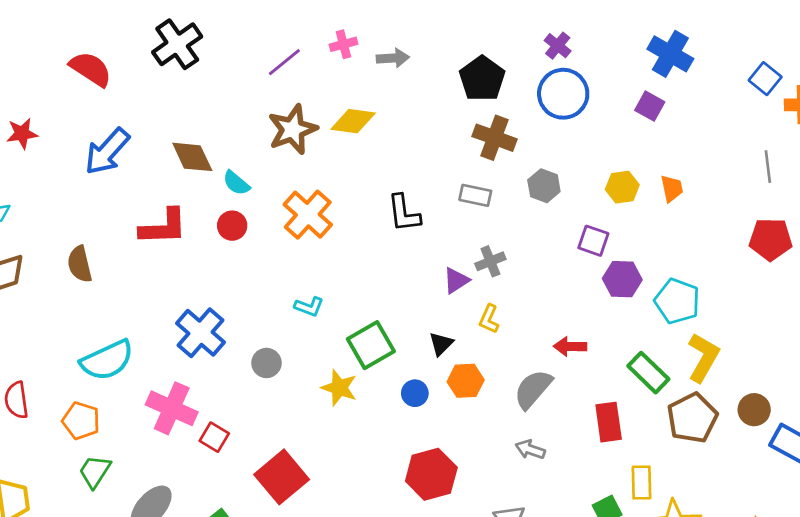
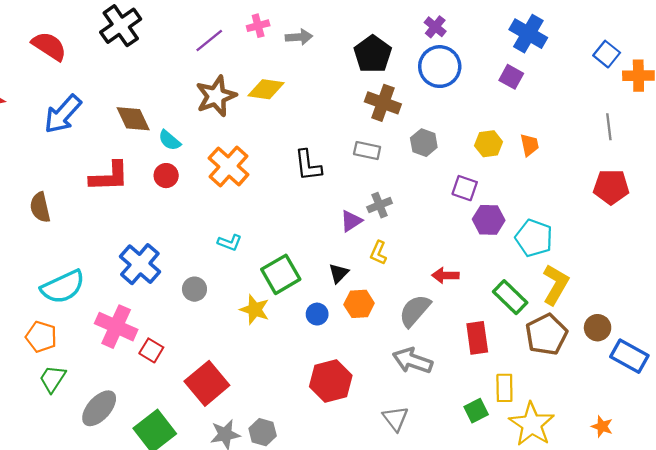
gray arrow: (530, 450) -> (412, 361), size x1.6

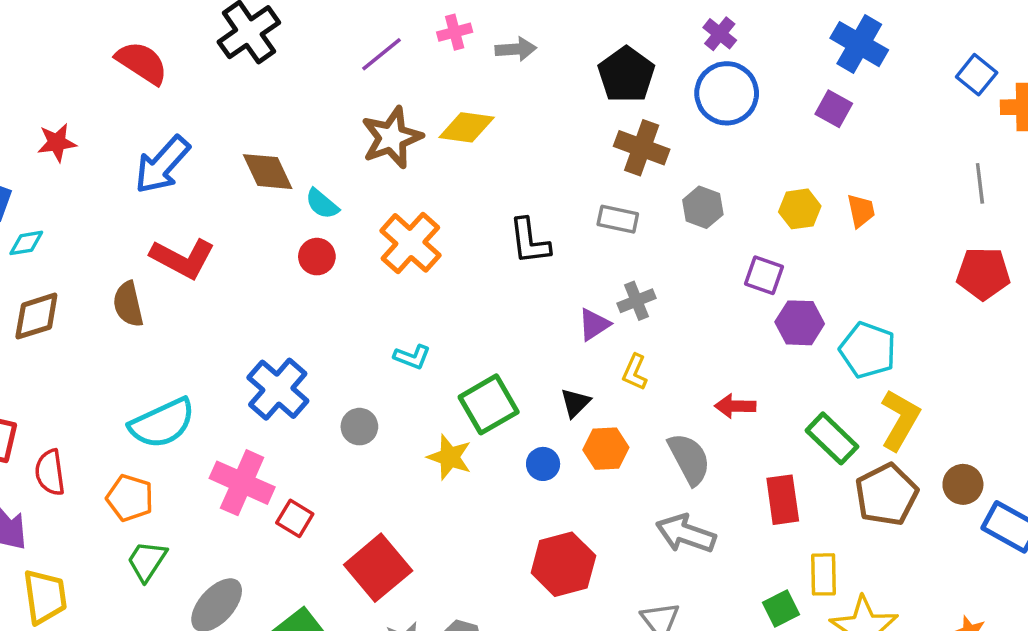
red L-shape: (109, 177) -> (183, 258), moved, turned 30
gray semicircle: (415, 311) -> (689, 459), turned 111

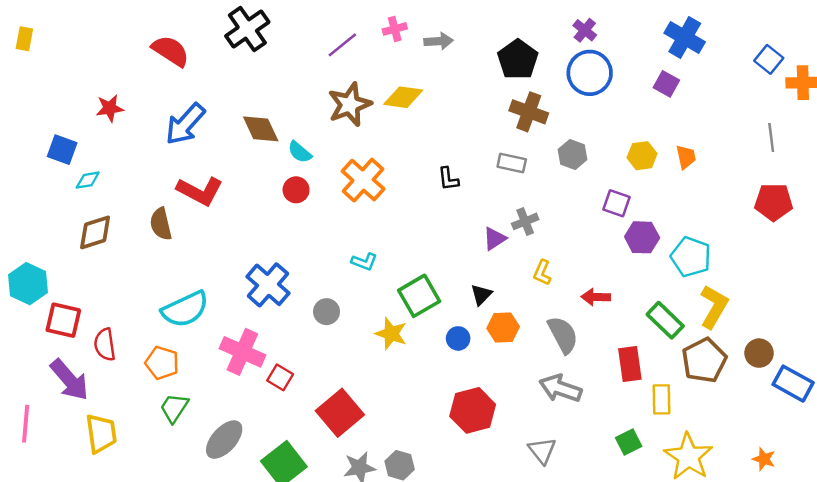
black L-shape: (529, 241) -> (448, 179), size x0.7
yellow L-shape: (635, 372) -> (542, 273), moved
yellow rectangle: (824, 574) -> (662, 399), moved

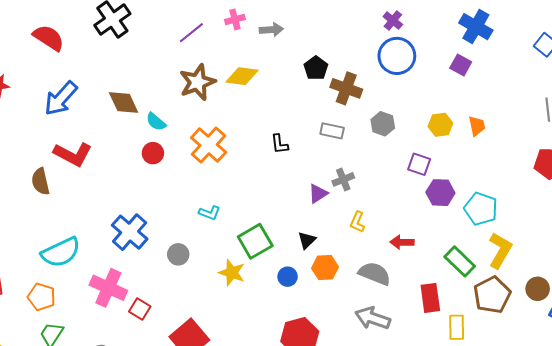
black pentagon: (518, 59) -> (316, 68), moved, size x0.7
gray semicircle: (563, 335) -> (375, 274), turned -40

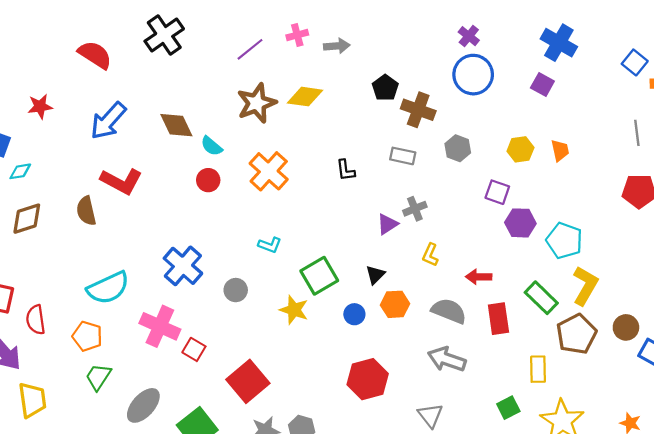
red rectangle: (430, 298) -> (498, 319), moved

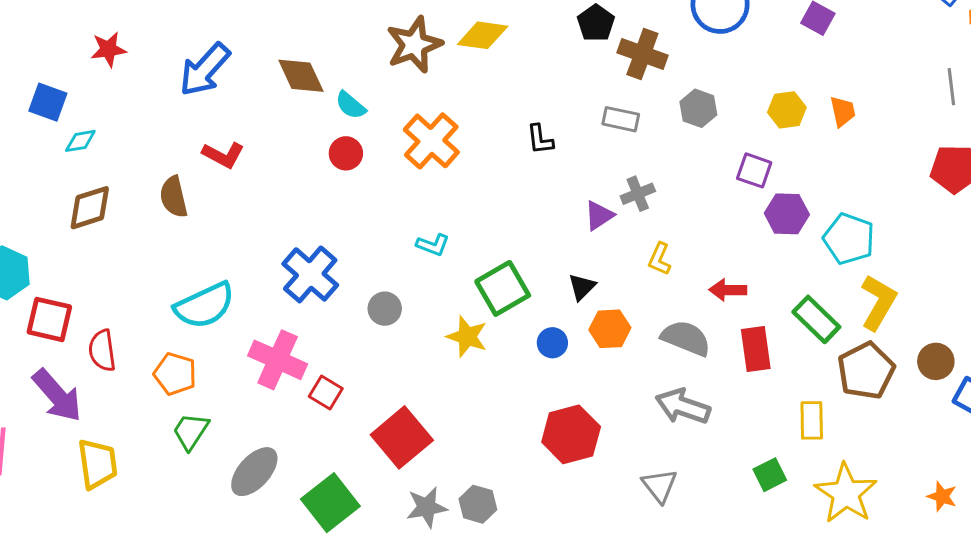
red L-shape: (121, 181) -> (223, 155), size x0.7

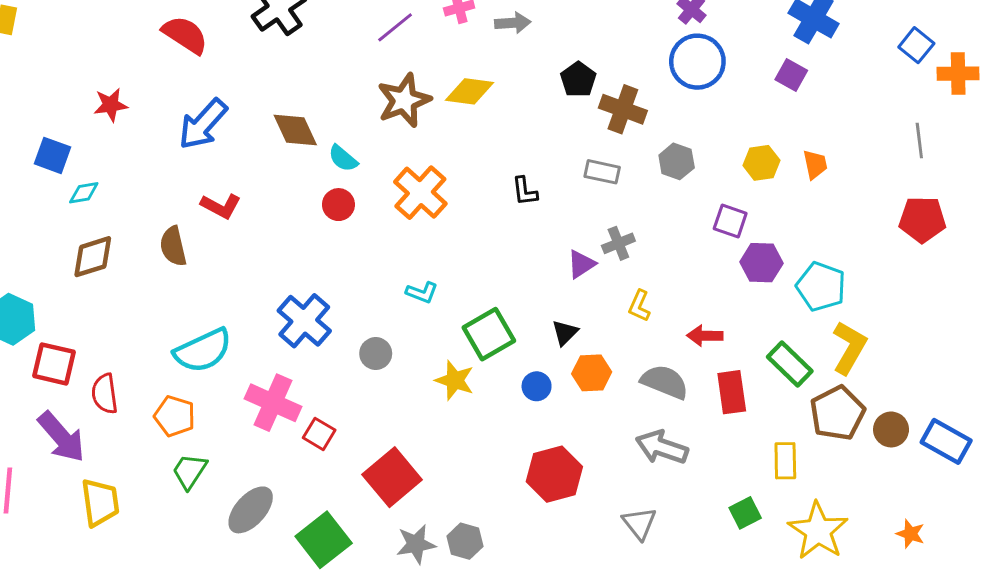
brown circle: (936, 361) -> (891, 429), moved

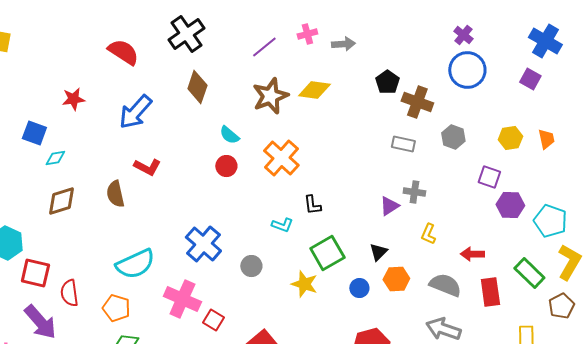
brown diamond: (295, 130) -> (197, 87), moved, turned 44
black L-shape: (525, 191) -> (312, 205), moved
gray cross: (618, 243) -> (414, 192), turned 30
brown pentagon: (837, 413) -> (561, 306), size x0.7

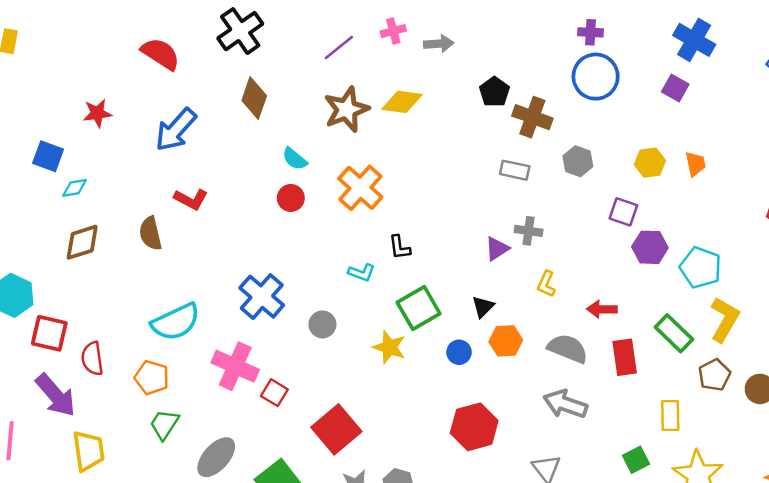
purple cross: (463, 35) -> (590, 32), turned -36

